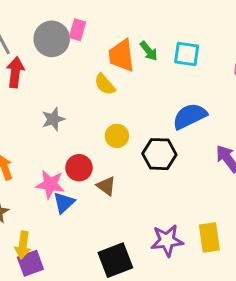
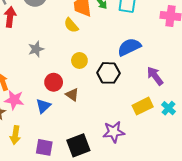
pink star: (50, 184) -> (14, 100), moved
yellow rectangle: (209, 237) -> (143, 106), moved, turned 72
purple square: (30, 263) -> (44, 147), moved, turned 30

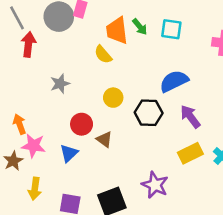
purple arrow: (155, 76) -> (190, 117), moved
purple star: (114, 132) -> (155, 185), turned 30

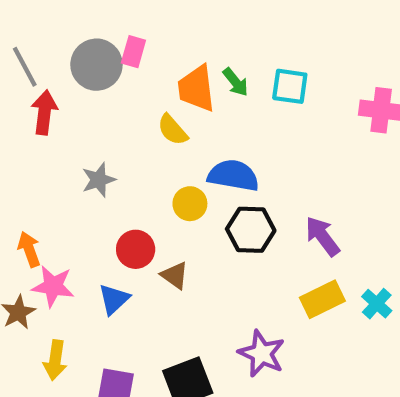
blue semicircle: (174, 81) -> (233, 175), moved, turned 36

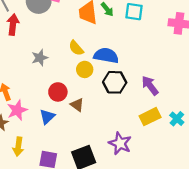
yellow semicircle: (173, 130) -> (76, 48), moved
pink star: (53, 286) -> (17, 110), turned -30

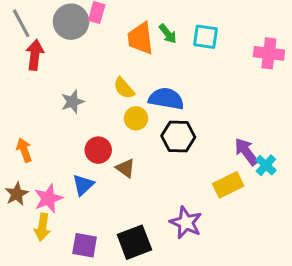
purple arrow: (150, 86) -> (246, 152), moved
pink star: (17, 110) -> (48, 198), moved
cyan cross: (177, 119) -> (266, 165), moved

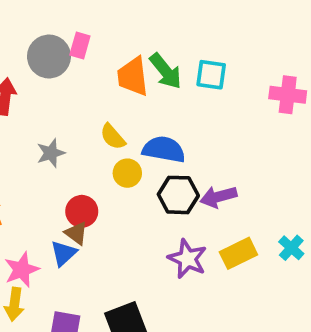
green arrow: (168, 34) -> (166, 71), size x1.5
purple arrow: (246, 152) -> (218, 197), moved, turned -68
cyan cross: (266, 165) -> (291, 248), moved
brown triangle: (125, 168) -> (76, 233), moved
purple star: (186, 223) -> (187, 259), moved

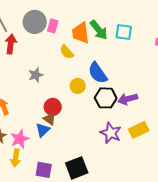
pink rectangle: (80, 46) -> (53, 26), moved
yellow semicircle: (113, 137) -> (67, 52), moved
blue semicircle: (164, 149) -> (98, 73), turned -135

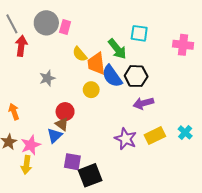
green arrow: (99, 30) -> (117, 49), moved
orange trapezoid: (81, 33) -> (96, 64), moved
black hexagon: (106, 98) -> (136, 76), moved
purple square: (44, 170) -> (72, 162), moved

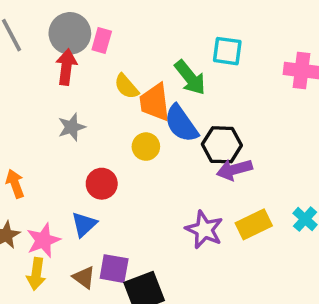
red arrow: (21, 46) -> (66, 67), moved
black hexagon: (136, 76) -> (222, 145), moved
brown triangle: (62, 124) -> (84, 277), moved

